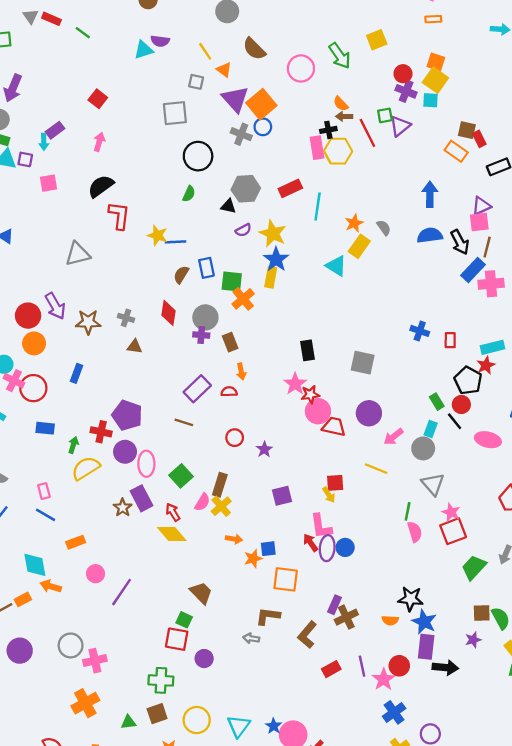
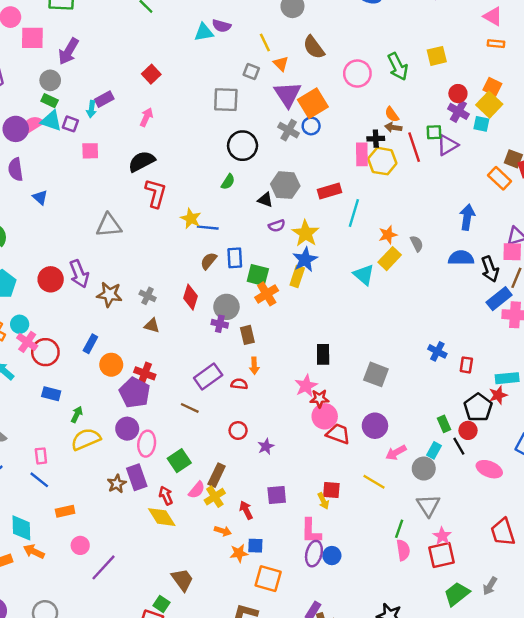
orange circle: (34, 343) -> (111, 365), moved
red cross: (101, 432) -> (145, 373), moved
red arrow: (311, 543) -> (246, 510), moved

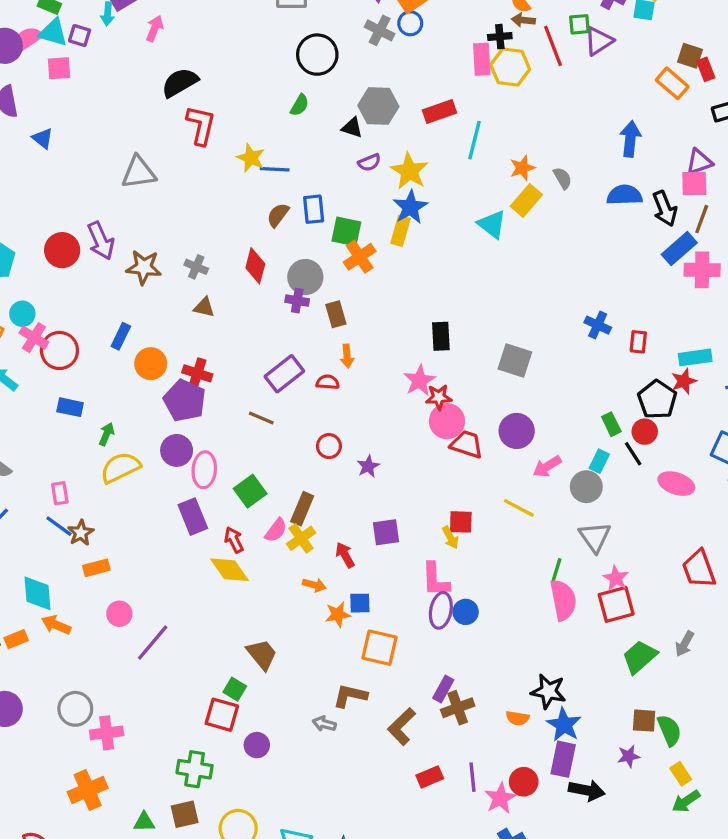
pink arrow: (146, 117) -> (155, 28), moved
pink square: (90, 151) -> (59, 68), moved
brown star: (117, 484) -> (81, 533), moved
pink semicircle: (403, 550) -> (563, 600), size x1.4

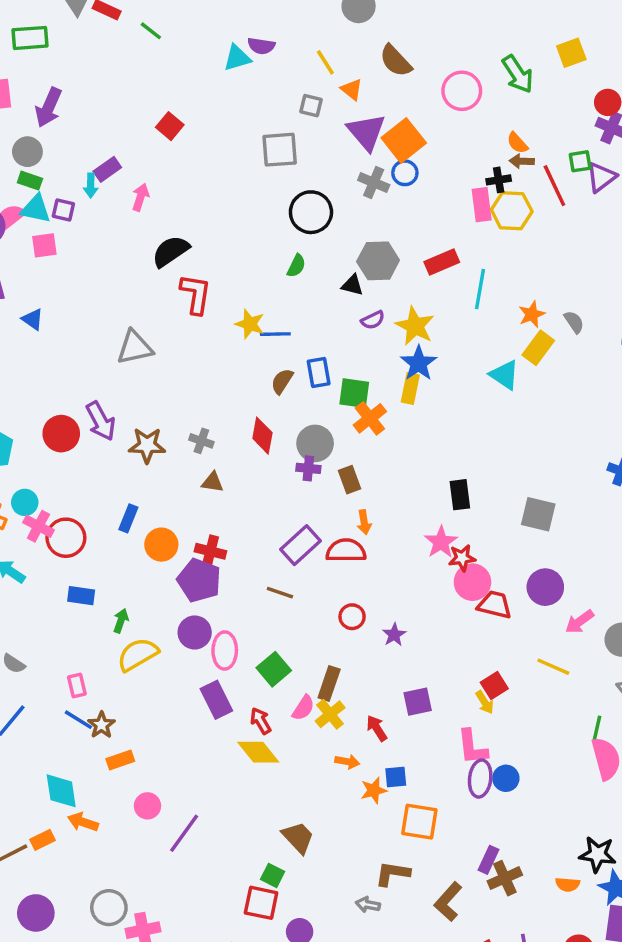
red semicircle: (328, 382) -> (346, 551), size x1.6
red square: (461, 522) -> (494, 685), turned -30

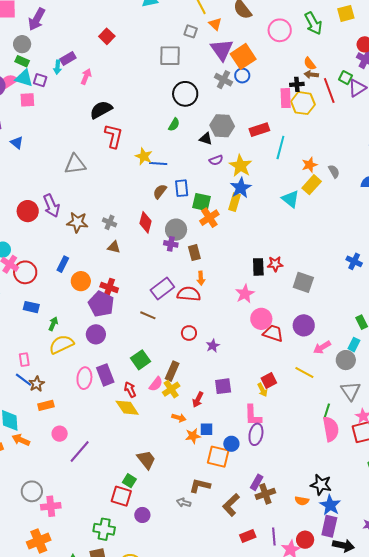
green square: (580, 161) -> (346, 78), turned 32
red star: (462, 558) -> (275, 264), moved
pink ellipse: (225, 650) -> (84, 378), moved
red arrow: (377, 728) -> (198, 400), turned -126
blue circle: (506, 778) -> (231, 444), moved

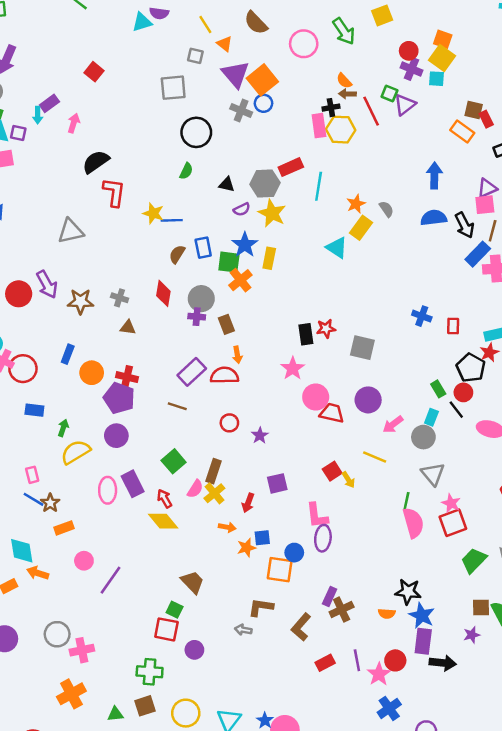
gray hexagon: (222, 126) -> (265, 183), moved
blue star: (241, 188) -> (245, 245), moved
yellow arrow: (262, 390) -> (348, 480), moved

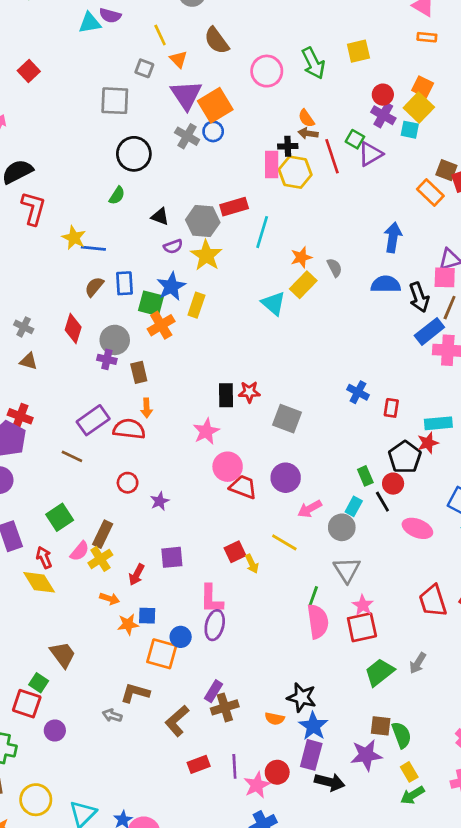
purple star: (472, 635) -> (366, 755), size x1.6

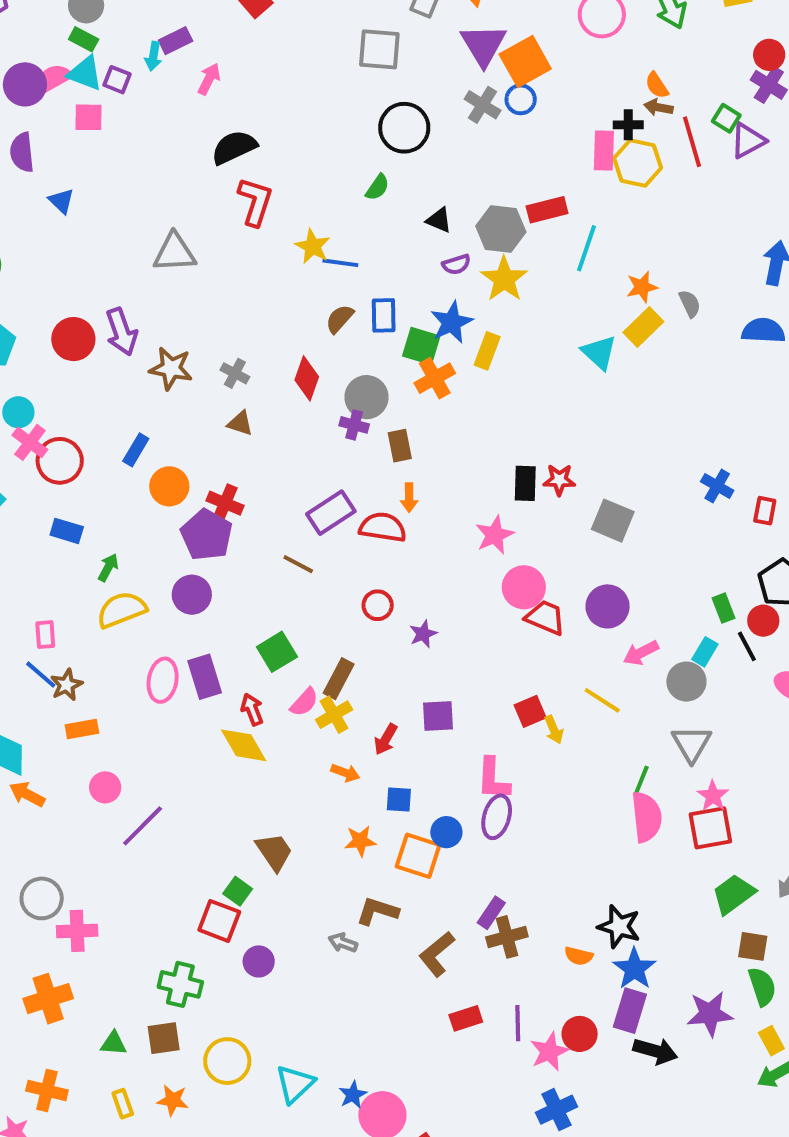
orange star: (128, 624) -> (360, 841), moved
brown square: (381, 726) -> (753, 946), moved

